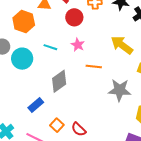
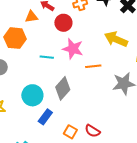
pink star: (78, 45) -> (73, 49), size x1.5
cyan circle: (22, 59) -> (32, 95), moved

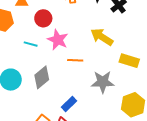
red circle: (63, 23) -> (43, 18), moved
blue rectangle: (45, 117) -> (69, 104), moved

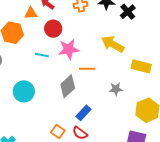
pink star: (58, 40) -> (69, 49), turned -30
gray diamond: (42, 77) -> (68, 86), moved
gray star: (103, 82) -> (116, 89), size x0.6

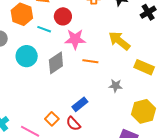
black cross: (128, 12) -> (148, 12), moved
cyan line: (42, 55) -> (44, 29), moved
gray diamond: (68, 86) -> (56, 63), moved
cyan circle: (24, 91) -> (27, 56), moved

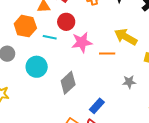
orange line: (90, 61) -> (107, 54), moved
gray diamond: (56, 63) -> (68, 83), moved

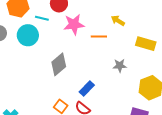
yellow arrow: (126, 37) -> (118, 21), size x0.6
cyan circle: (37, 67) -> (28, 35), moved

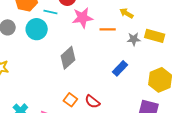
gray star: (120, 66) -> (134, 39), moved
blue rectangle: (87, 88) -> (120, 68), moved

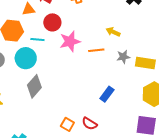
yellow rectangle: (155, 36) -> (145, 63), moved
gray diamond: (68, 58) -> (34, 86), moved
blue rectangle: (120, 68) -> (107, 94), moved

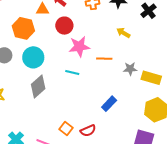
yellow arrow: (113, 32) -> (123, 33), moved
cyan line: (37, 40) -> (72, 73), moved
red semicircle: (90, 124) -> (88, 131), turned -63

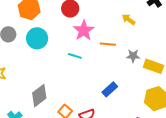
pink star: (79, 47) -> (84, 30), turned -30
gray diamond: (38, 86) -> (39, 96), moved

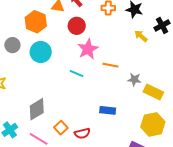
yellow arrow: (129, 19) -> (141, 36), moved
blue rectangle: (110, 89) -> (108, 110), turned 42

